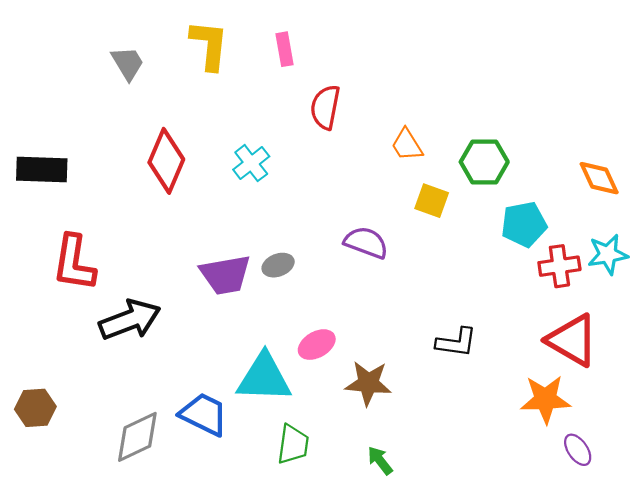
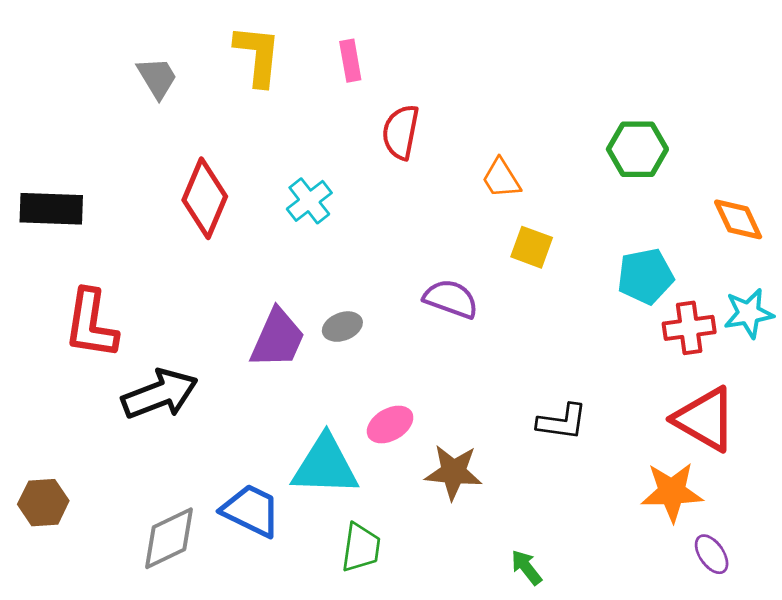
green hexagon: (484, 162) -> (637, 149), moved
purple trapezoid: (225, 275) -> (278, 338), turned -56
green arrow: (380, 461) -> (526, 567), moved

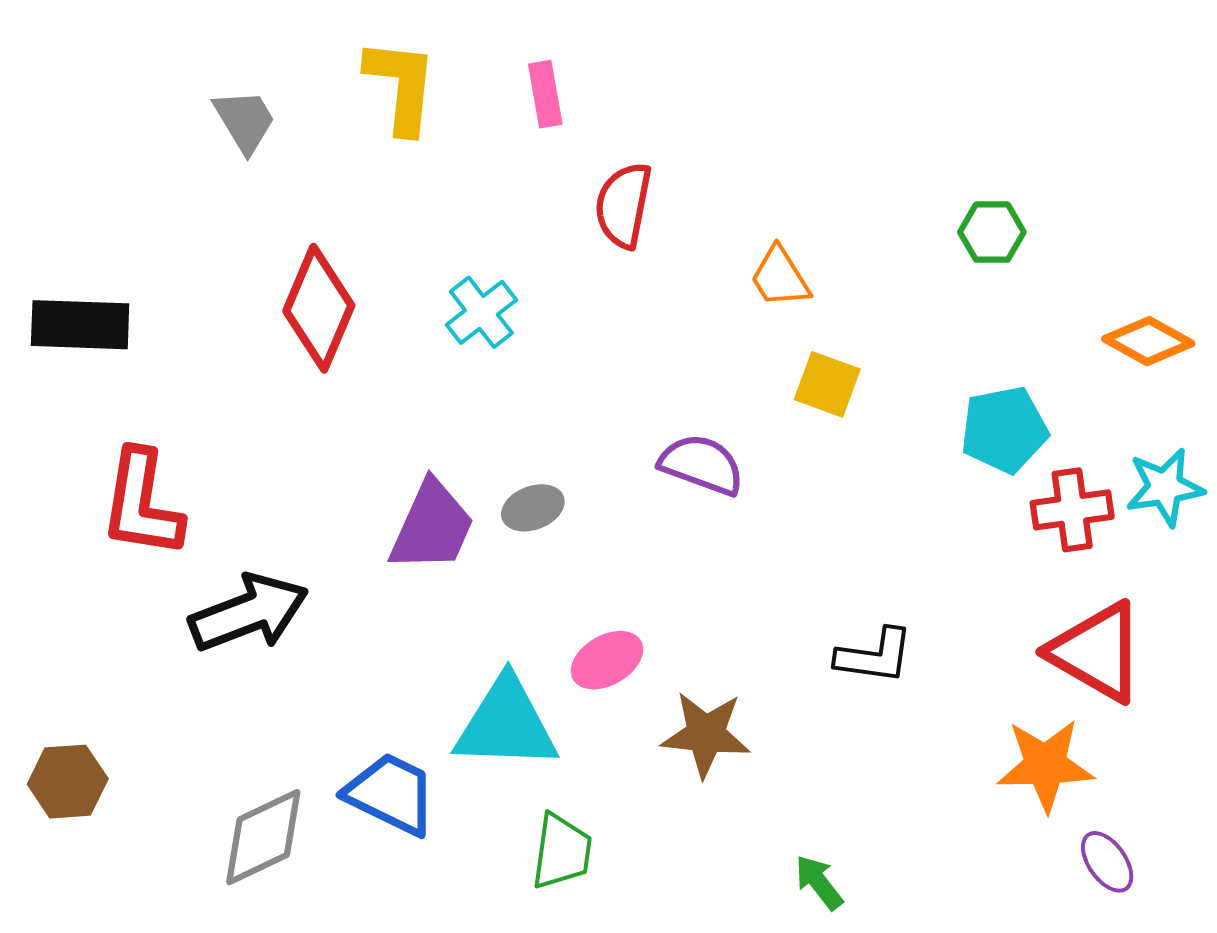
green hexagon: (637, 149) -> (992, 232), size x0.7
orange diamond: (738, 219) -> (1148, 341), turned -36

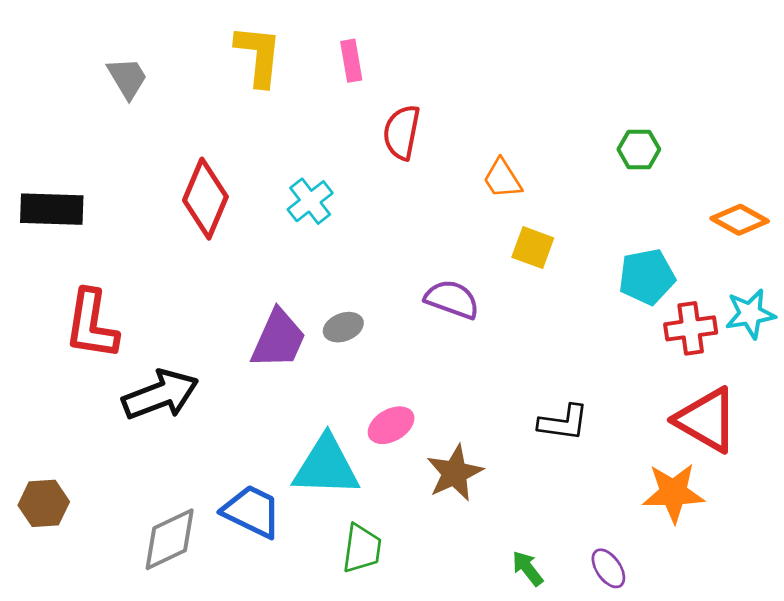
gray trapezoid: (245, 121) -> (127, 78), moved
brown star: (706, 734) -> (455, 473), turned -30
purple ellipse: (1107, 862) -> (608, 568), moved

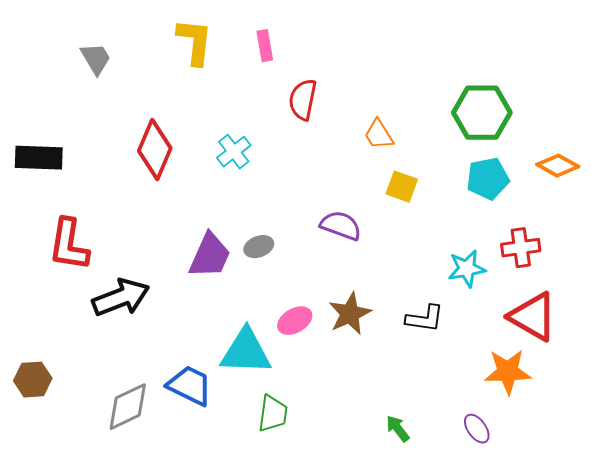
green hexagon: (639, 149) -> (482, 113), size x1.8
cyan pentagon: (647, 277) -> (488, 179), moved
cyan star: (750, 314) -> (467, 269), moved
brown star: (455, 473) -> (350, 314), moved
purple ellipse: (608, 568) -> (477, 429), moved

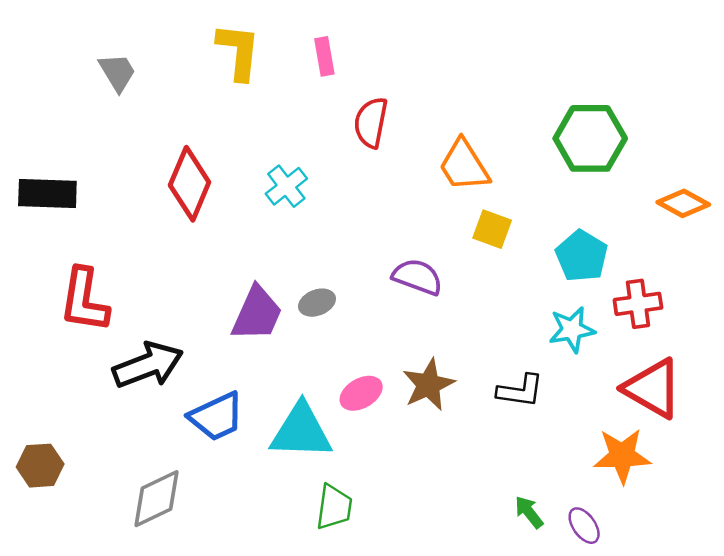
orange trapezoid: (379, 135) -> (464, 165), size x1.4
cyan pentagon: (488, 179) -> (582, 256), moved, turned -30
blue trapezoid: (190, 386) -> (217, 417), moved, turned 129
green arrow: (398, 429) -> (529, 512), moved

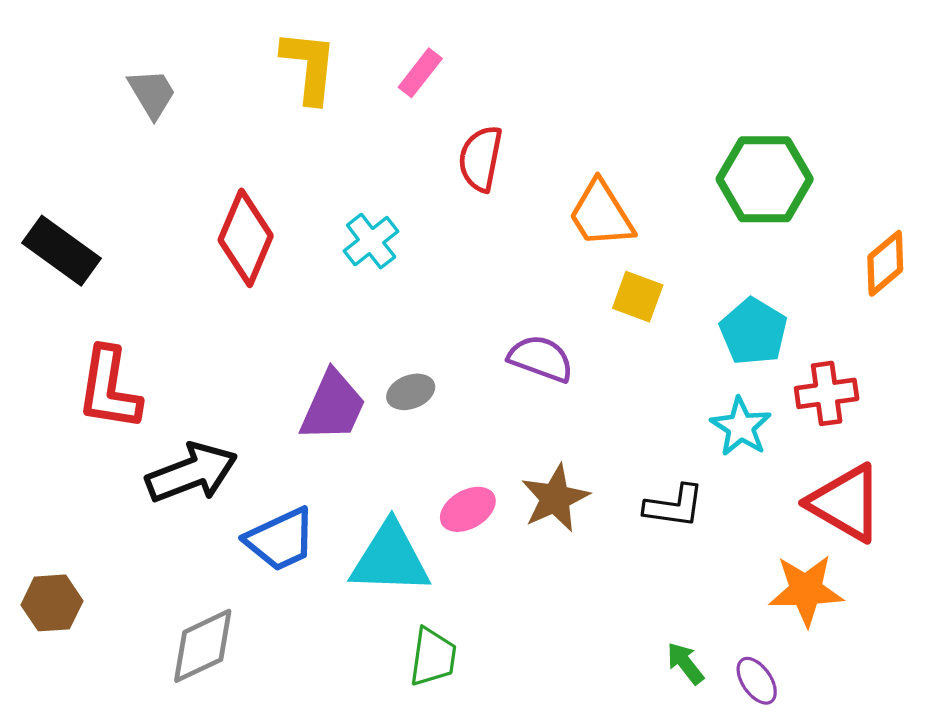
pink rectangle: (324, 56) -> (420, 73), turned 48
black rectangle: (47, 194) -> (62, 251), turned 34
orange diamond: (683, 203) -> (885, 263), turned -69
cyan star: (572, 330) -> (741, 427), turned -30

